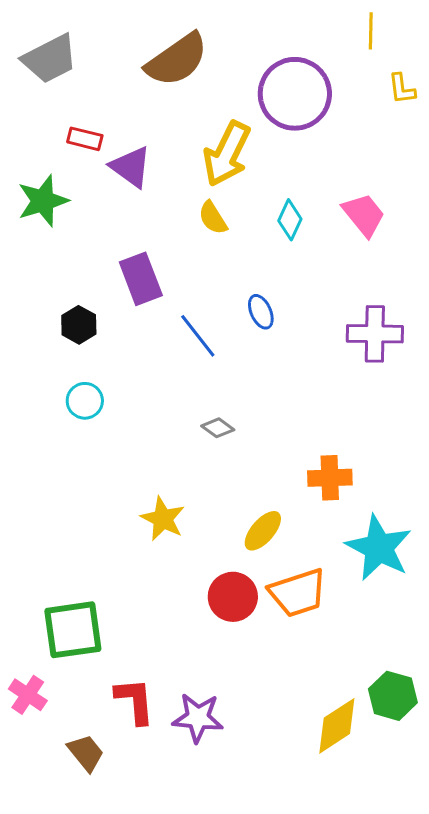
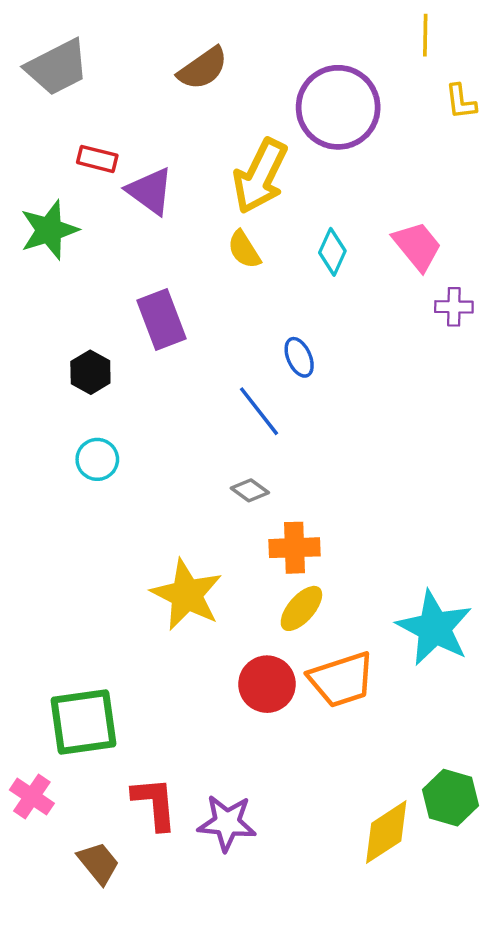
brown semicircle: (177, 60) -> (203, 68), size x0.7
purple cross: (375, 334) -> (454, 307), moved, size x0.6
blue line: (198, 336) -> (259, 411), moved
orange cross: (330, 478) -> (295, 548), moved
yellow star: (163, 519) -> (187, 595), size x1.4

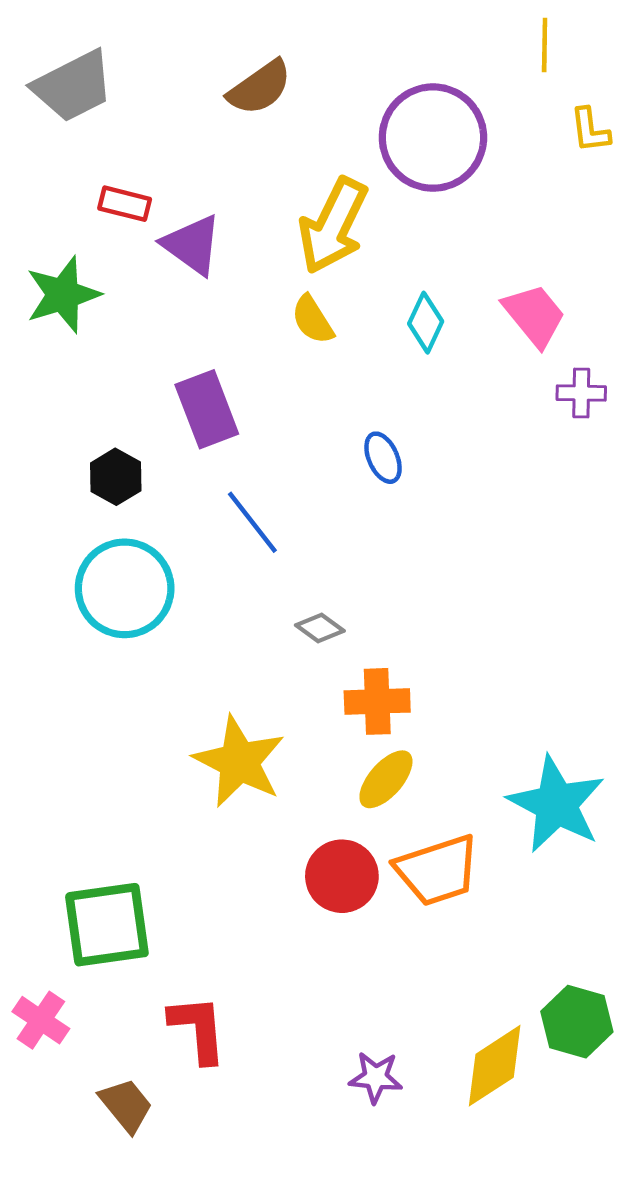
blue line: (259, 411) -> (252, 522), moved
cyan circle: (97, 459) -> (125, 588), size x1.8
purple star: (227, 823) -> (376, 1077), moved, size x0.7

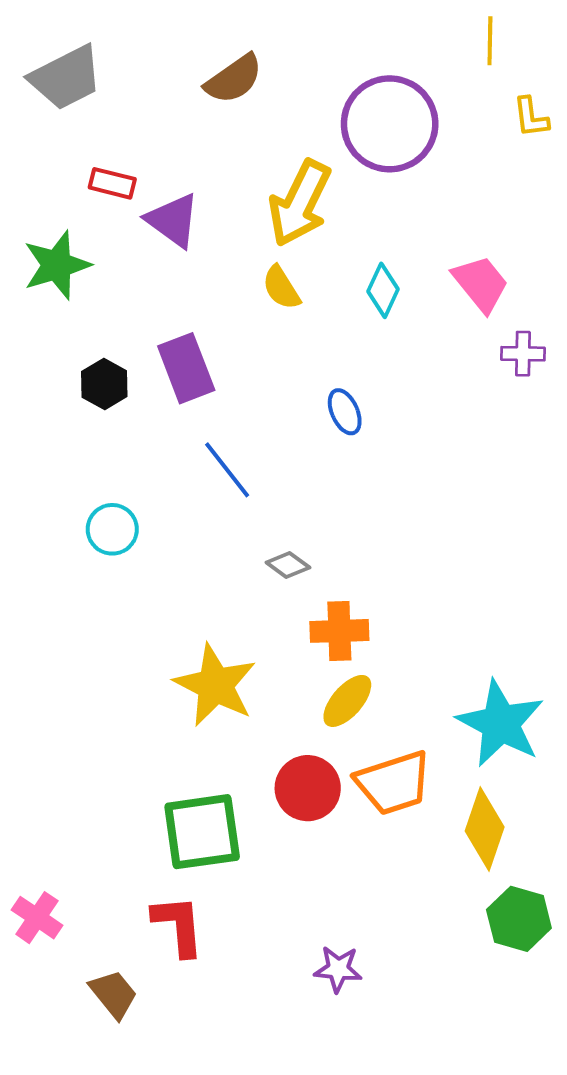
black hexagon: (116, 477) -> (104, 384), moved
cyan circle: (125, 588) -> (112, 529), size x0.6
green square: (107, 925) -> (202, 832), moved
yellow diamond: (495, 1066) -> (485, 829), moved, turned -38

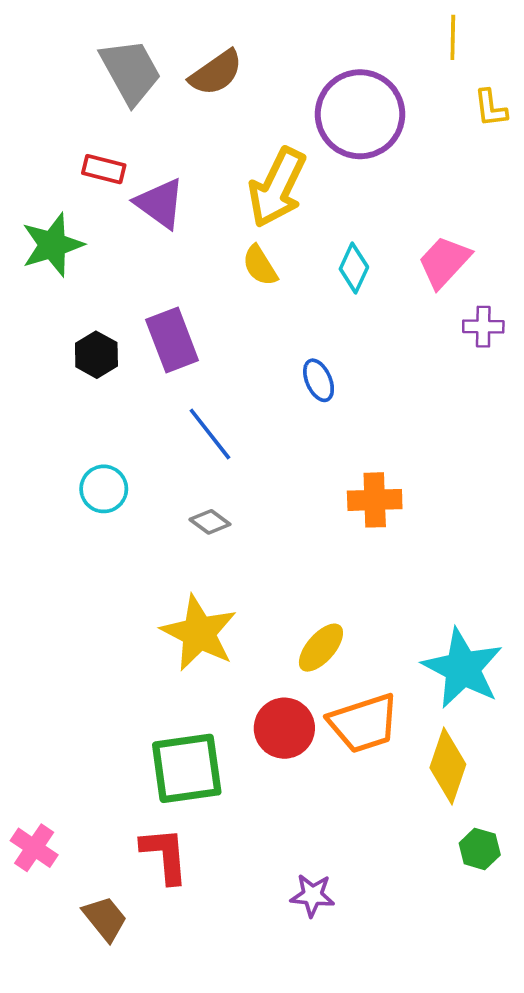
gray trapezoid: (66, 78) -> (131, 72), moved, turned -92
pink trapezoid: (481, 284) -> (444, 262), turned -98
gray diamond: (288, 565) -> (210, 522), moved
orange cross: (339, 631) -> (375, 500), moved
green hexagon: (519, 919) -> (480, 849), size x0.7

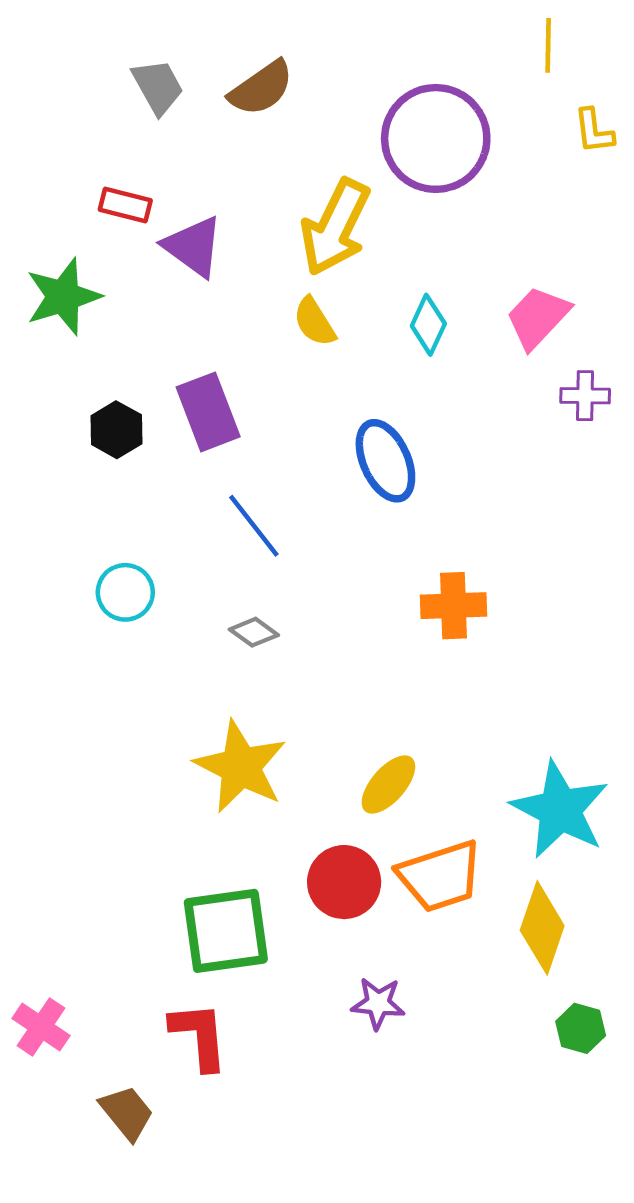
gray trapezoid: (131, 72) -> (158, 87), size x0.7
blue ellipse: (319, 380) -> (385, 461), size x1.6
purple star: (312, 895) -> (378, 1003), moved

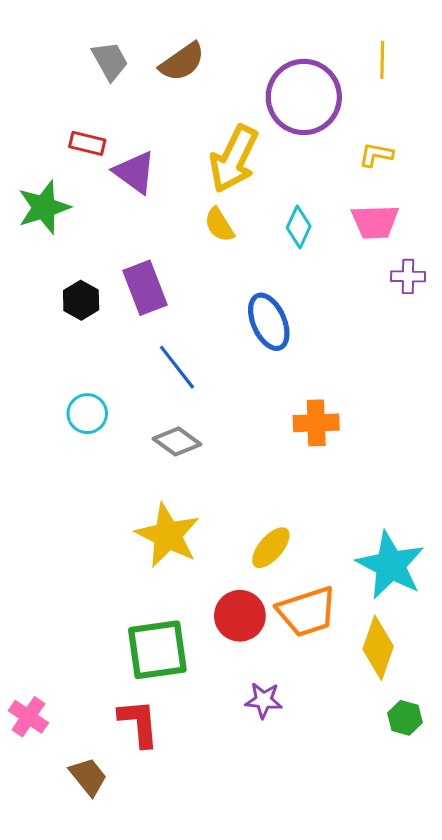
yellow line: (548, 45) -> (382, 60), moved
yellow L-shape: (594, 131) -> (376, 155), moved, turned 108
pink trapezoid: (538, 317) -> (375, 222), turned -135
gray diamond: (254, 632) -> (177, 441), size x1.4

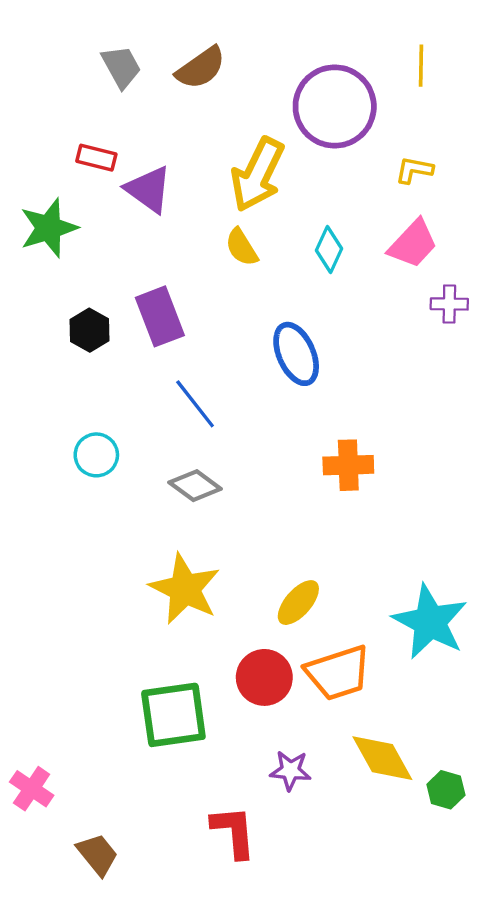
pink trapezoid: (375, 222) -> (413, 244), turned -45
yellow diamond: (378, 648) -> (382, 758), moved, turned -48
red L-shape: (139, 723) -> (234, 832), moved

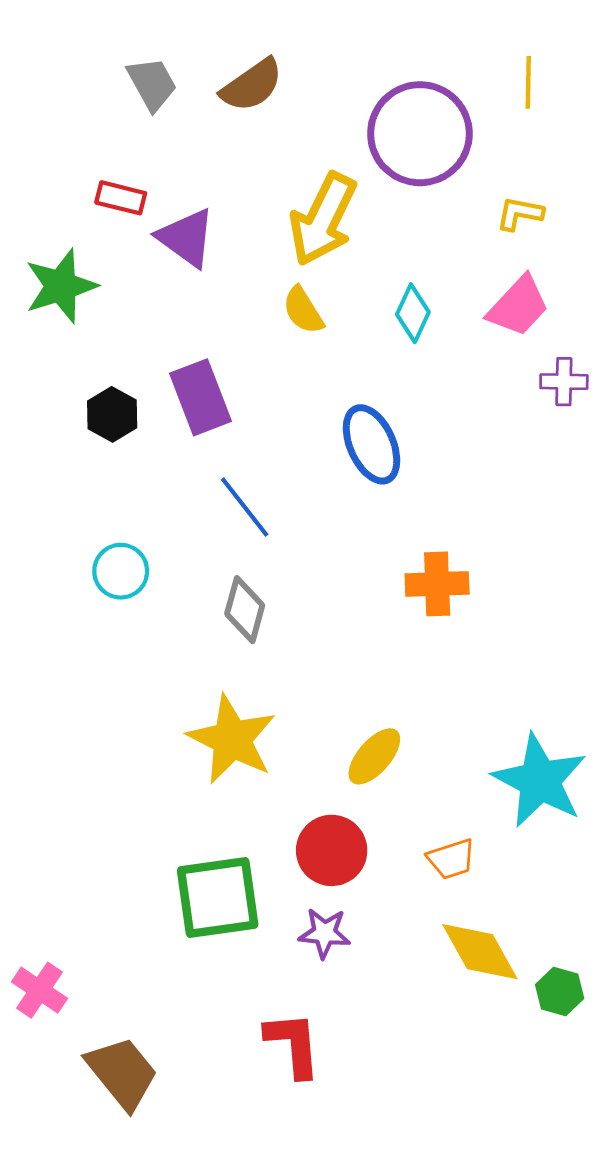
gray diamond: (195, 486) -> (245, 610), turned 69
orange trapezoid: (338, 673) -> (451, 859), moved, size x0.6
purple star: (290, 771) -> (324, 933), moved
brown trapezoid: (97, 855) -> (122, 1073), size x1.4

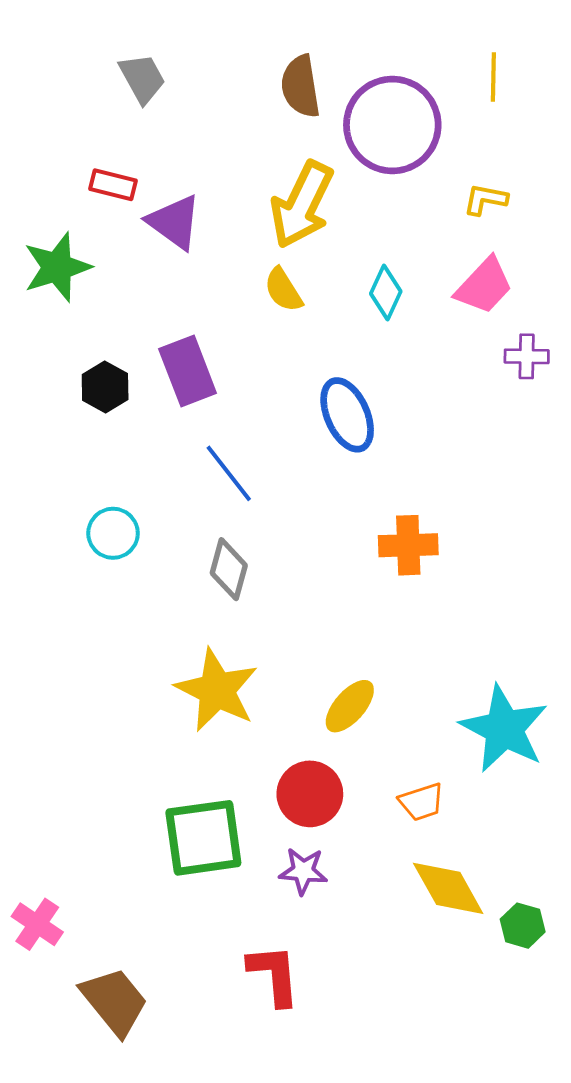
brown semicircle: (252, 85) -> (301, 86), moved, turned 116

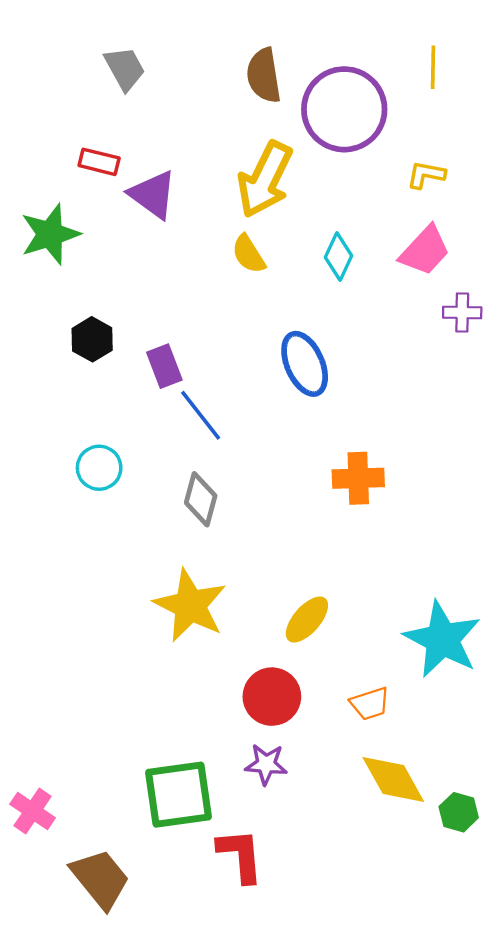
purple rectangle: (188, 371) -> (164, 366), moved, size x0.7
green square: (203, 838) -> (178, 795), moved

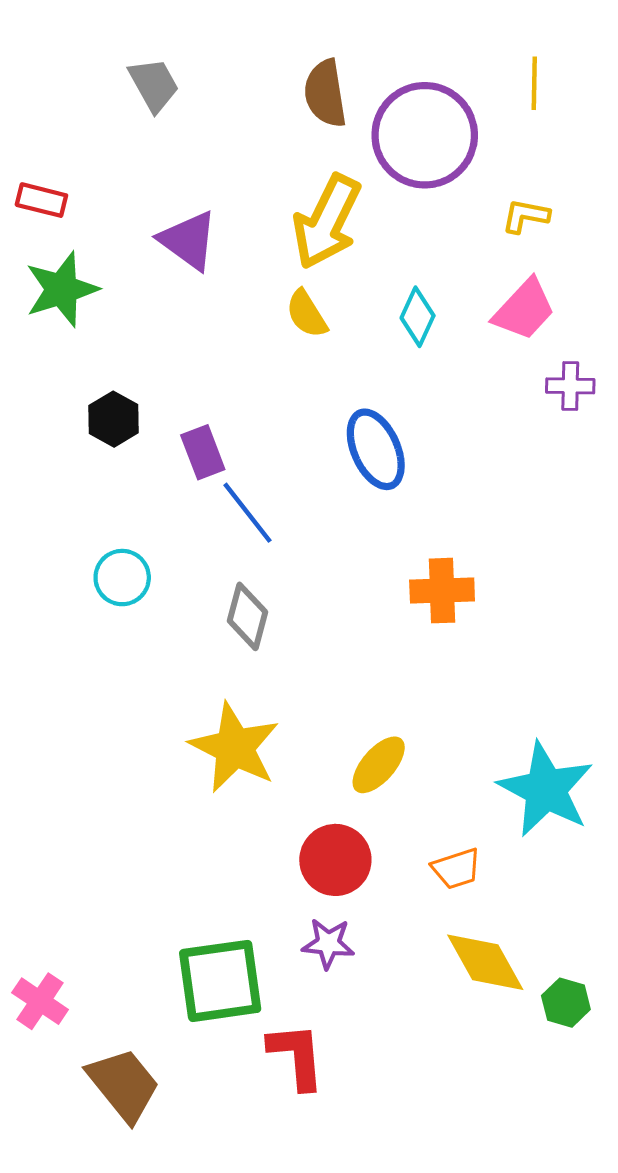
red rectangle: (99, 162) -> (41, 200), moved

